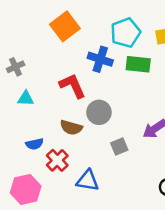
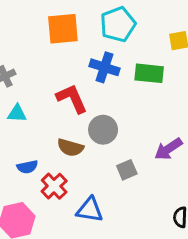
orange square: (65, 26) -> (63, 29), turned 32
cyan pentagon: (126, 33) -> (118, 24), moved

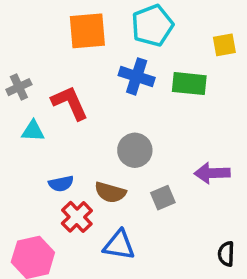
red L-shape: (72, 99) -> (70, 103), moved
brown semicircle: (70, 148) -> (110, 192), moved
purple arrow: (168, 149) -> (212, 173), turned 32
blue semicircle: (27, 167) -> (61, 184), moved

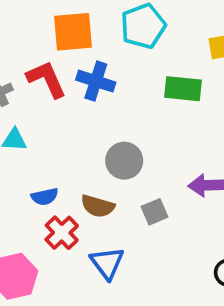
blue cross: (137, 76) -> (96, 81), moved
red L-shape: (70, 103) -> (47, 79), moved
blue triangle: (119, 245) -> (107, 263), turned 44

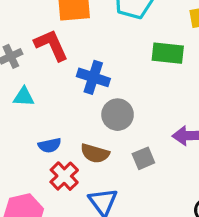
blue cross: (96, 81) -> (93, 77), moved

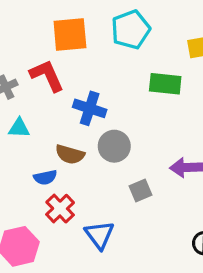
brown semicircle: (95, 153) -> (70, 154), moved

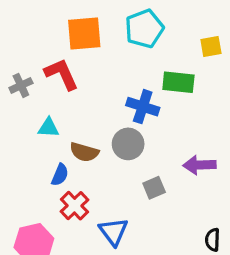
blue cross: (90, 108) -> (143, 107), moved
cyan triangle: (19, 128) -> (49, 128), moved
blue semicircle: (45, 177) -> (60, 175), turned -55

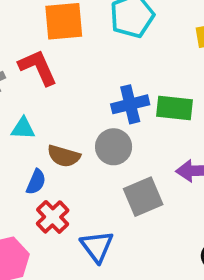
green rectangle: (178, 82) -> (174, 108), moved
blue cross: (143, 107) -> (130, 104), turned -32
gray square: (154, 188) -> (143, 197), size x1.5

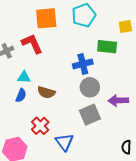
green rectangle: (174, 108) -> (107, 47), moved
gray circle: (114, 147) -> (90, 87), moved
blue semicircle: (36, 182) -> (21, 95), moved

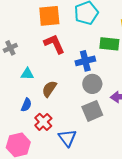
red L-shape: (32, 44) -> (54, 44), moved
brown semicircle: (46, 92) -> (49, 89), turned 108
blue semicircle: (21, 95) -> (26, 105), moved

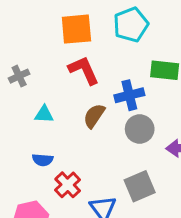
brown semicircle: (49, 89) -> (94, 116), moved
blue semicircle: (26, 105) -> (43, 160), turned 72
gray square: (92, 111) -> (140, 186), moved

